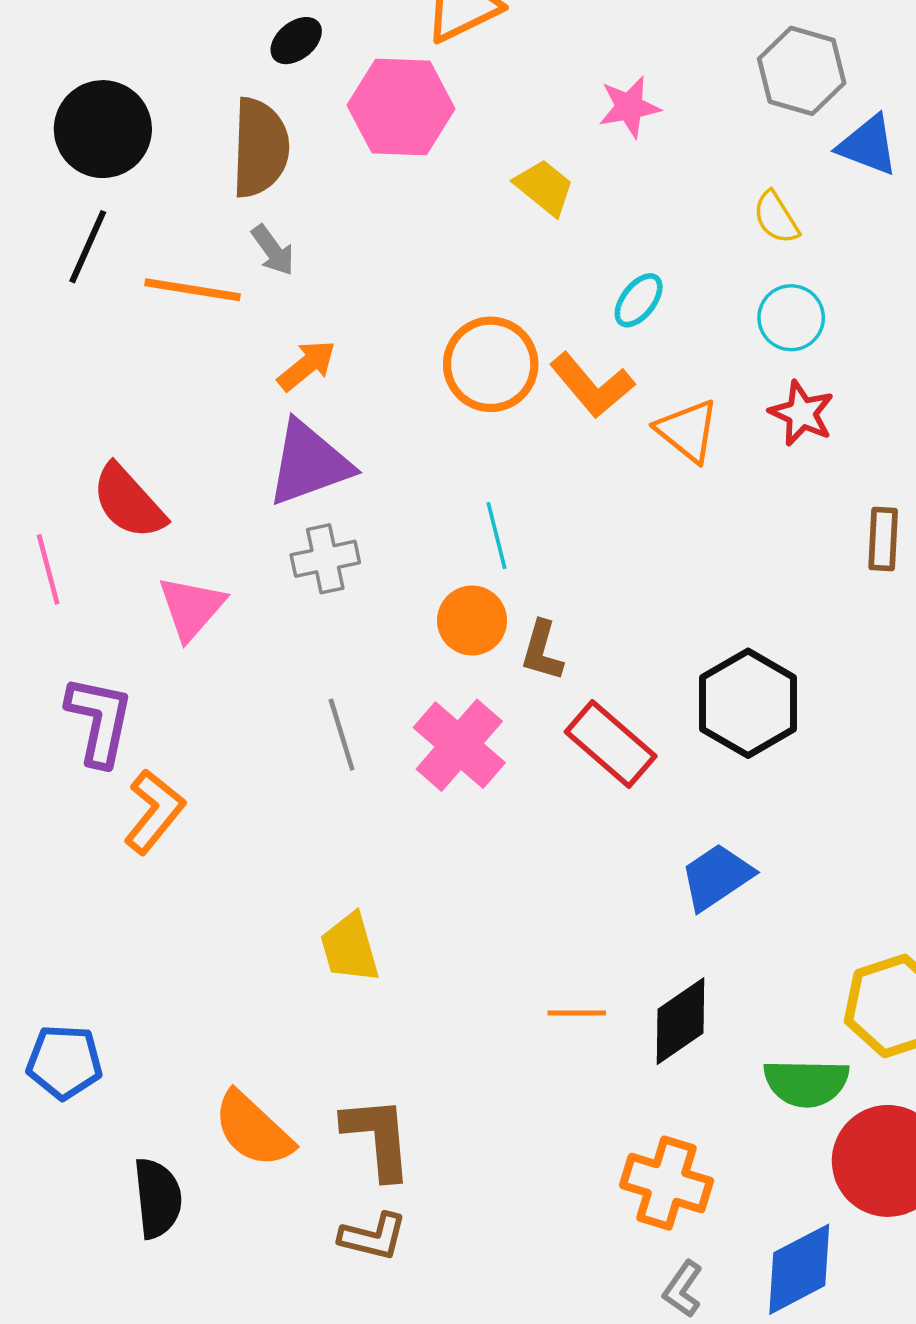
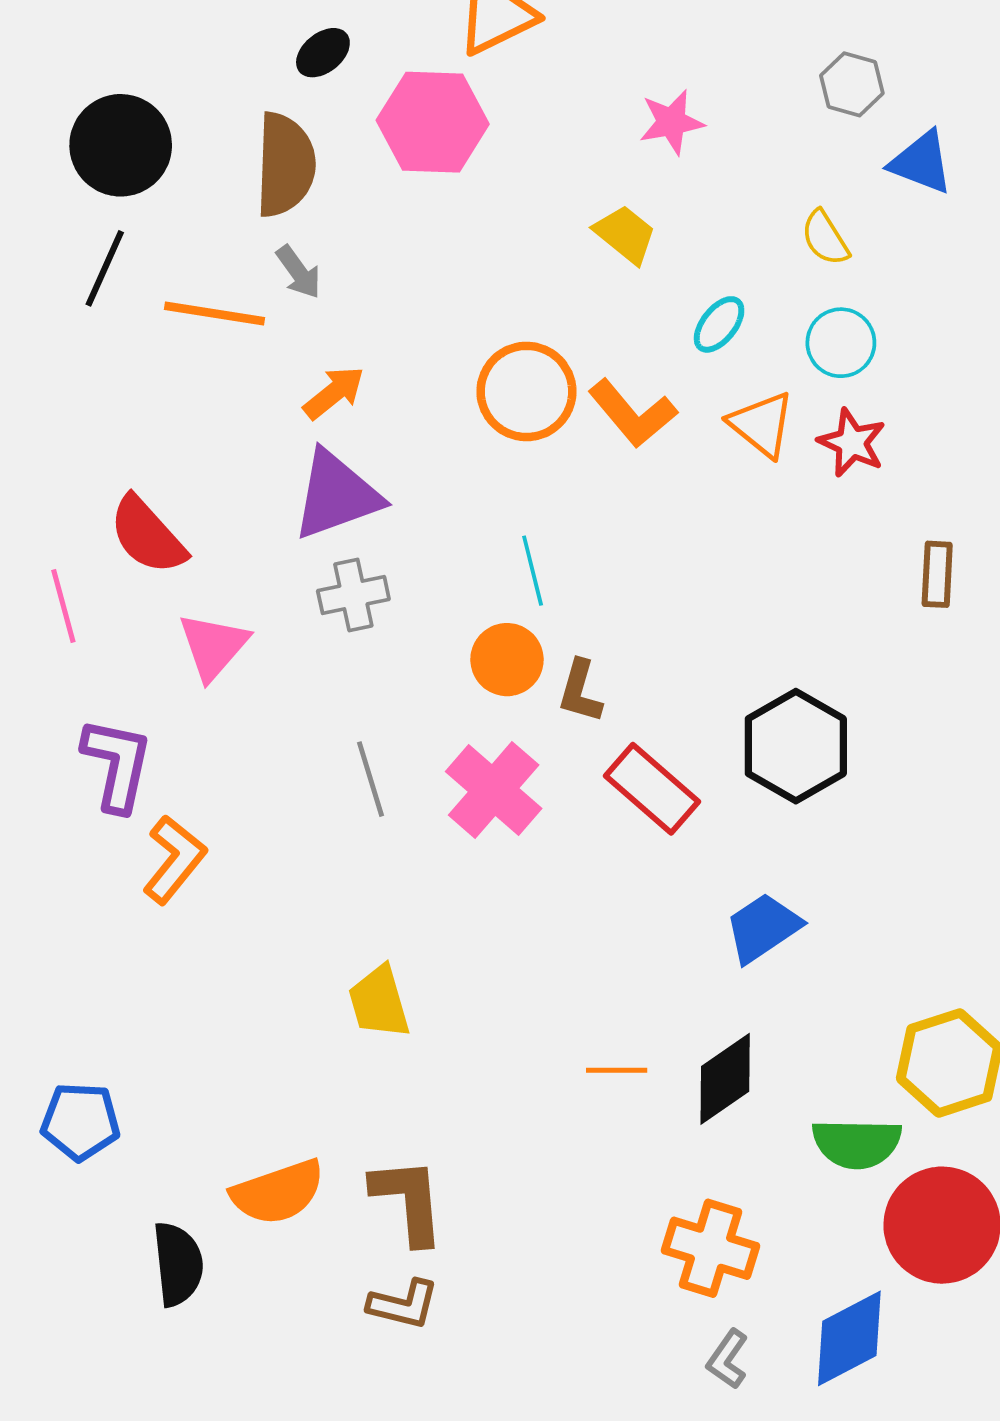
gray hexagon: (802, 71) -> (852, 84), size x0.7
yellow trapezoid: (544, 187) -> (625, 234), moved
cyan ellipse: (639, 300) -> (719, 324), moved
orange triangle: (687, 431) -> (762, 424), moved
orange semicircle: (253, 1129) -> (278, 1192), turned -62

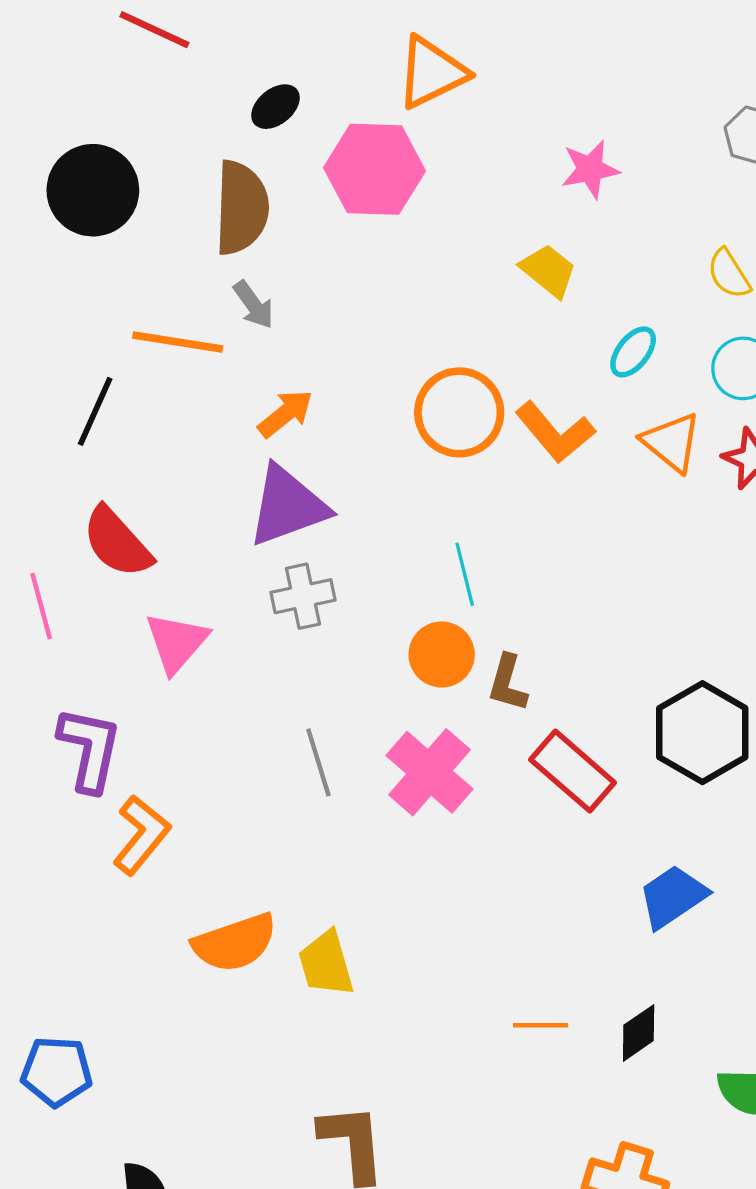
black line: (105, 268) -> (95, 411), moved
black diamond: (725, 1079) -> (639, 1033), size x0.7
orange semicircle: (278, 1192) -> (235, 943), moved

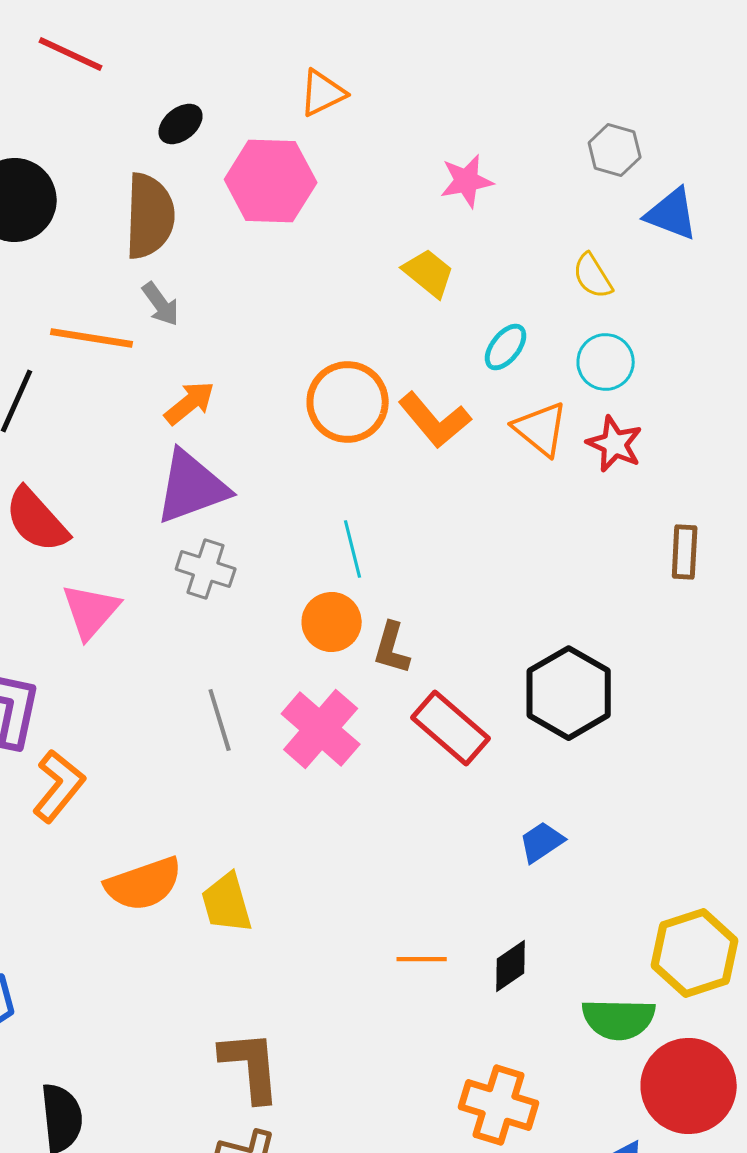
orange triangle: (432, 72) -> (323, 93), size x0.7
gray cross: (303, 596) -> (206, 569), turned 30
blue trapezoid: (673, 897) -> (542, 842), size x0.7

